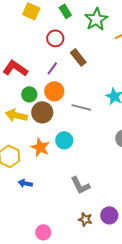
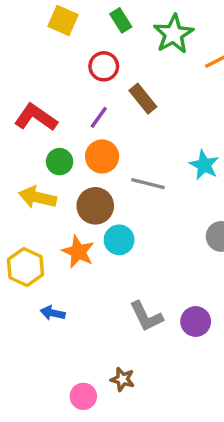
brown circle: (42, 112) -> (95, 206), moved
purple circle: (109, 215) -> (196, 322), moved
brown star: (85, 219) -> (122, 379), moved

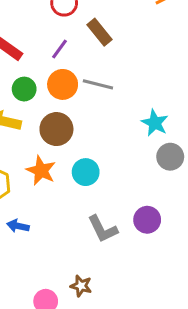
cyan star: (204, 165) -> (155, 123), moved
gray line: (148, 184) -> (98, 84), moved
cyan circle: (119, 240) -> (86, 172), moved
purple circle: (196, 322) -> (147, 220), moved

